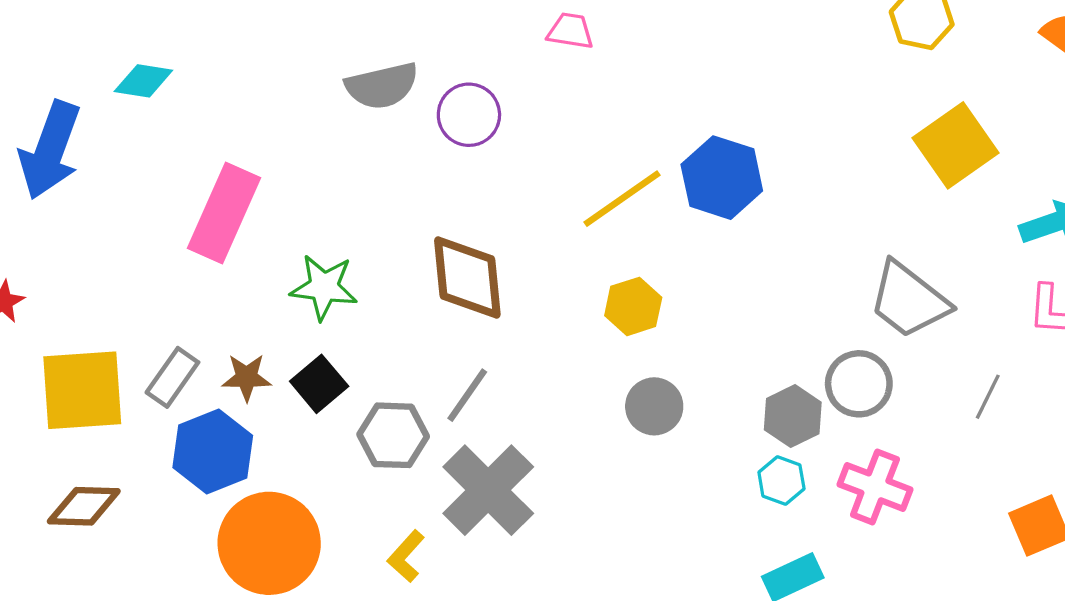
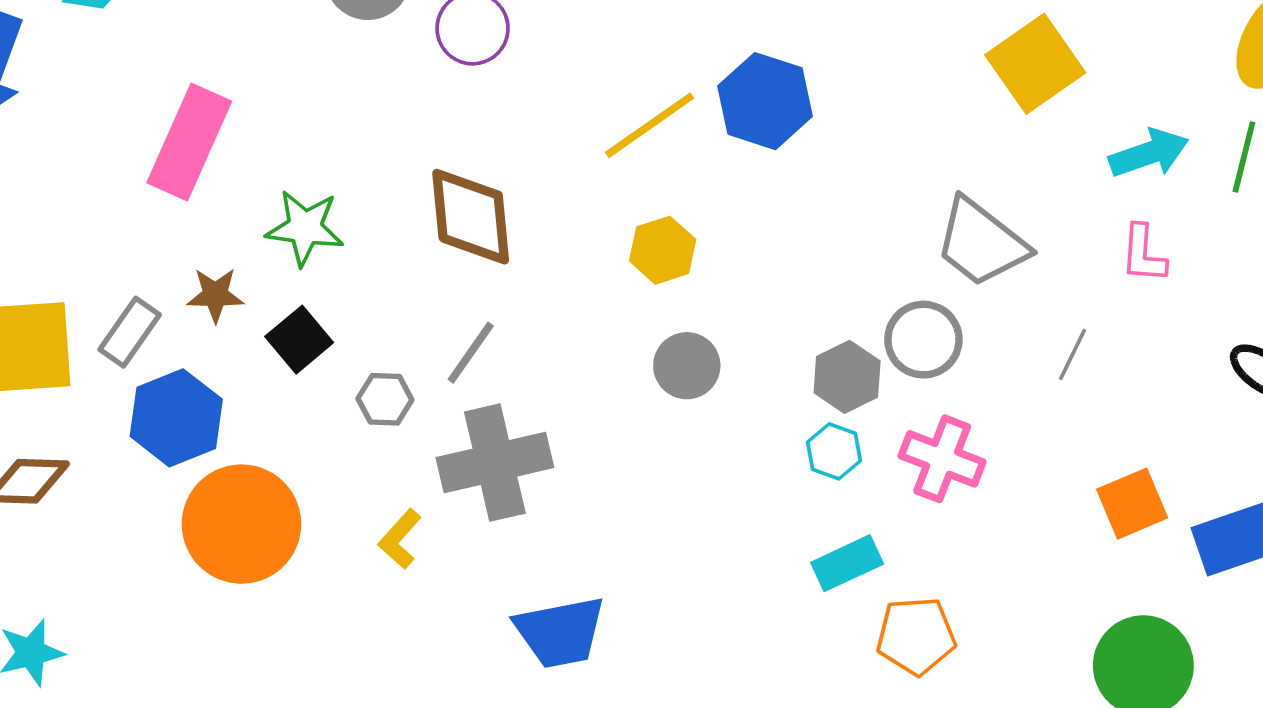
brown star: (247, 377) -> (215, 295), moved
gray hexagon: (393, 435) -> (385, 399), size x0.7
gray cross: (488, 490) -> (495, 463), turned 32

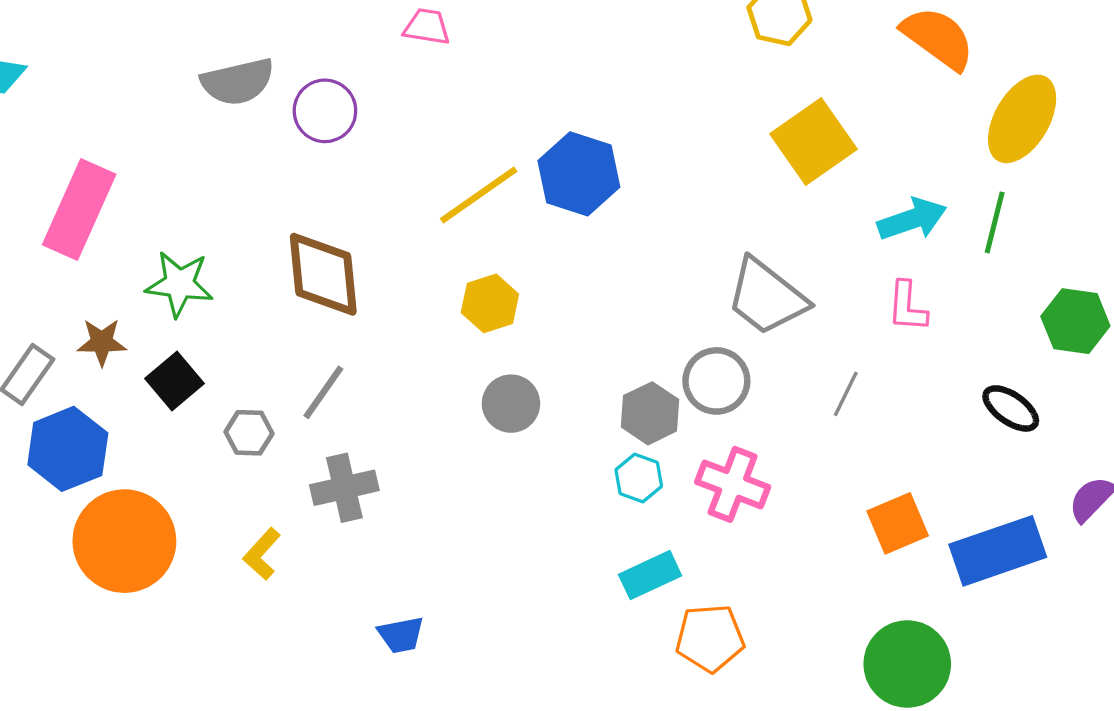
gray cross: (495, 463) -> (344, 488), size x0.7
blue trapezoid: (560, 632) -> (401, 635), size x0.6

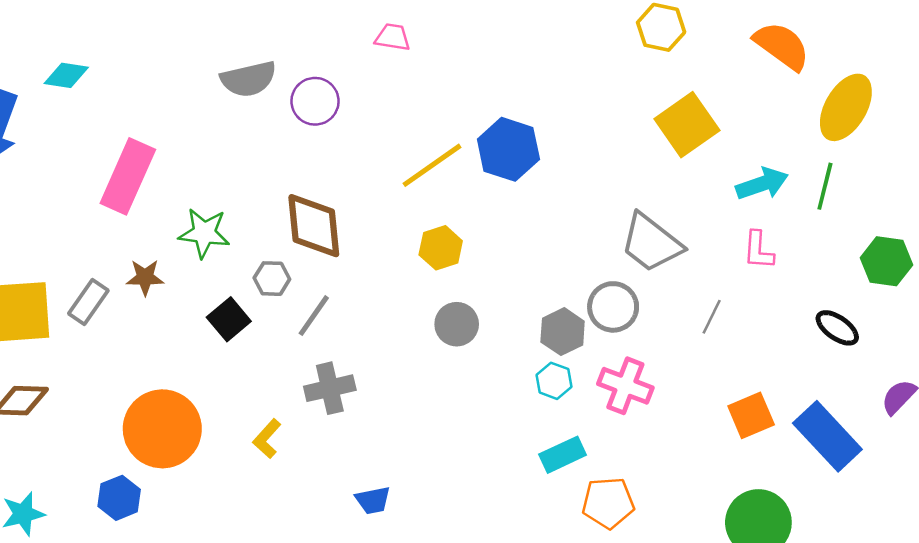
black square: (175, 381) -> (229, 319), moved
gray hexagon: (249, 433) -> (272, 279), moved
blue hexagon: (68, 449) -> (119, 498), moved, size x0.7
blue rectangle: (998, 551) -> (827, 436), turned 66

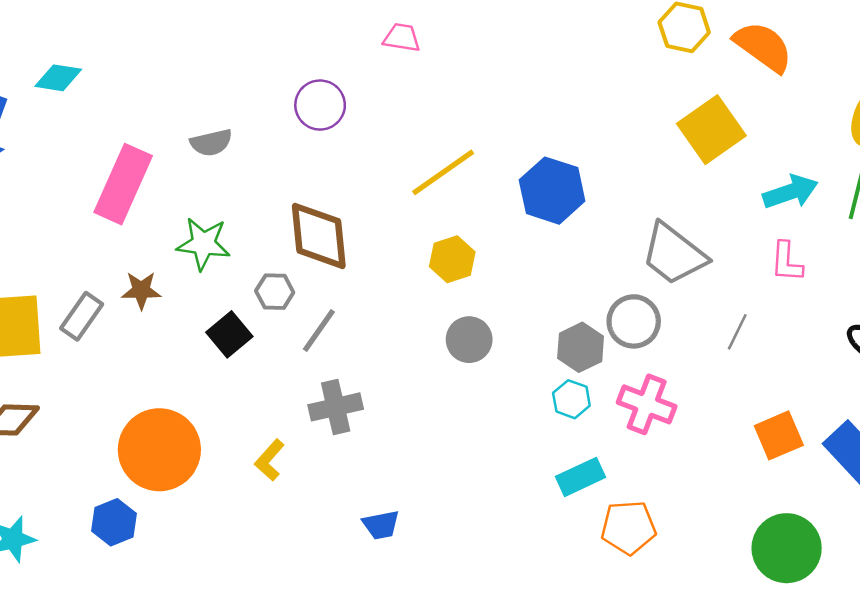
orange semicircle: (782, 46) -> (763, 47), moved
gray semicircle: (248, 79) -> (211, 143), moved, size x0.7
blue hexagon: (508, 149) -> (552, 191), moved

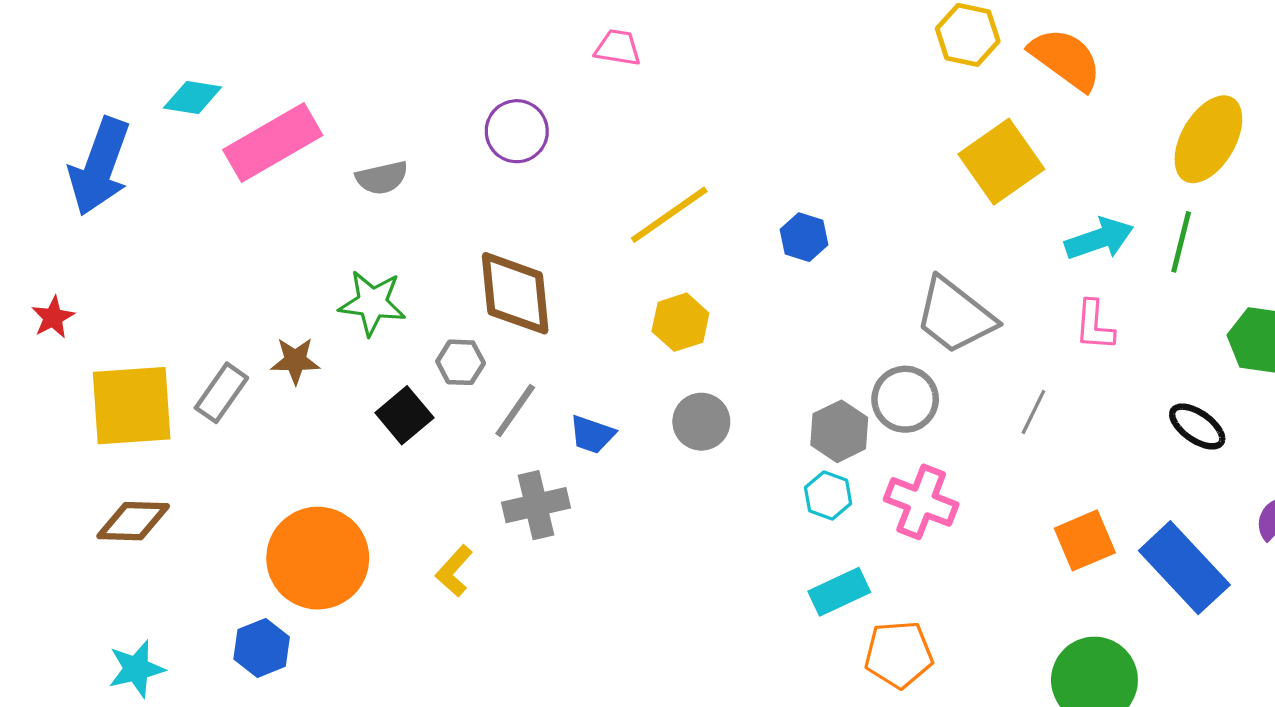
pink rectangle: (123, 184) -> (273, 142), moved, turned 36
blue hexagon: (552, 191) -> (804, 237), size x0.6
blue trapezoid: (381, 525) -> (592, 435), moved, turned 30

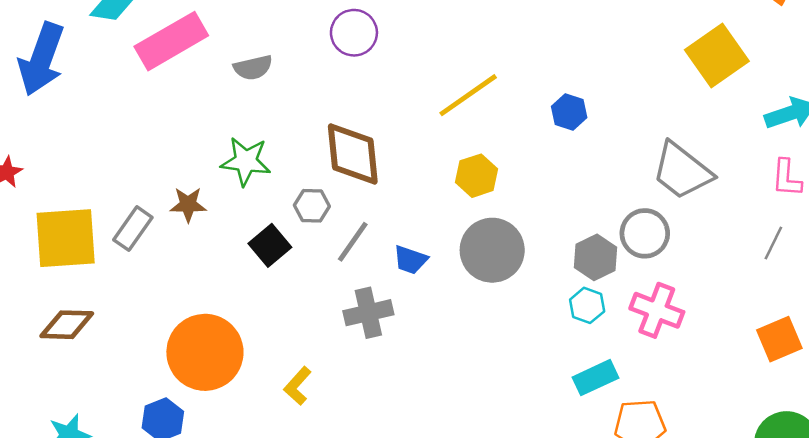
gray line: (1033, 412) -> (773, 243), moved
gray circle: (701, 422) -> (492, 250), size x1.5
yellow L-shape: (454, 571) -> (297, 386), moved

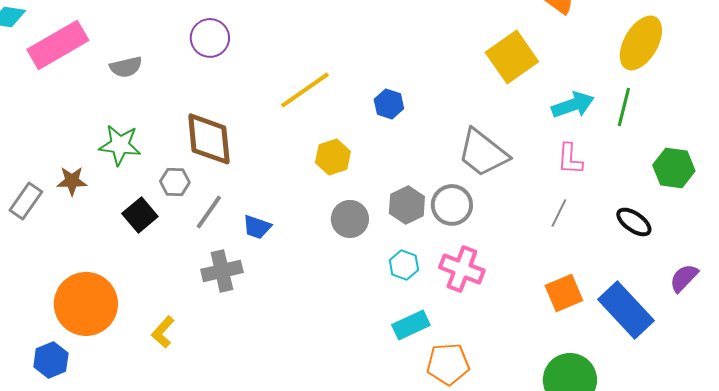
yellow hexagon: (477, 176) -> (333, 157), moved
gray circle: (492, 250) -> (350, 219), moved, size x0.7
gray hexagon: (595, 257) -> (407, 205), moved

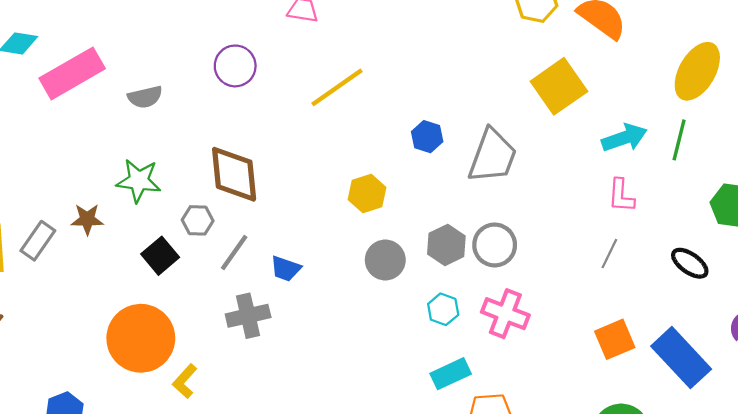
yellow line: (305, 90) -> (337, 87), moved
gray trapezoid: (483, 153) -> (492, 156), moved, turned -108
orange circle: (86, 304) -> (141, 338), moved

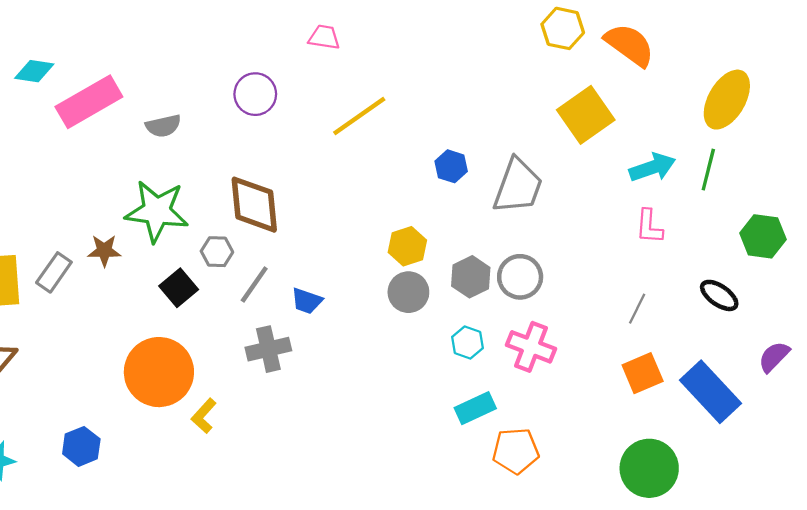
green star: (139, 181) -> (157, 211), size x1.4
yellow hexagon: (367, 194) -> (407, 246), moved
gray line: (609, 254) -> (637, 309), moved

